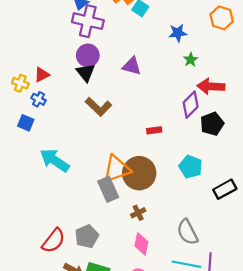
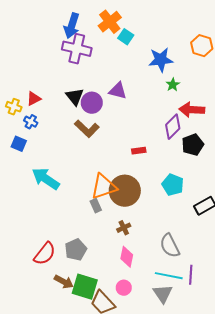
blue star: (178, 33) -> (161, 60), size x1.4
purple circle: (88, 55) -> (92, 103), moved
gray rectangle: (108, 189) -> (96, 206), size x0.6

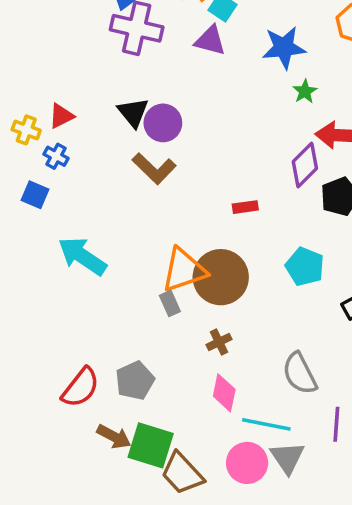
purple triangle: (118, 91) -> (210, 41), moved
cyan line: (169, 276) -> (266, 424), moved
pink circle: (124, 288) -> (247, 463), moved, size x1.5

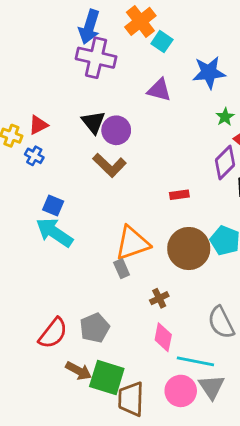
purple triangle: (210, 41) -> (159, 90), moved
green star: (305, 91) -> (225, 117), moved
blue square: (35, 195) -> (53, 206), moved
brown circle: (221, 277) -> (189, 249), moved
brown trapezoid: (182, 473) -> (131, 399), turned 45

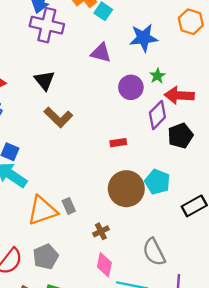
purple circle: (116, 130) -> (131, 87), moved
orange triangle: (132, 243) -> (42, 211), moved

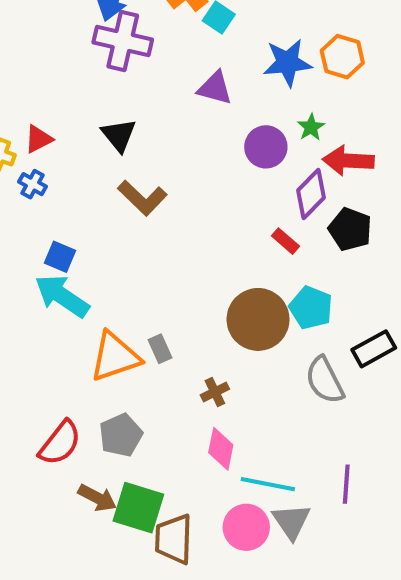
orange hexagon: (191, 22) -> (342, 57), moved
black pentagon: (180, 136) -> (350, 229), turned -30
red rectangle: (118, 143) -> (285, 241), moved, turned 49
gray semicircle: (154, 252) -> (325, 380), moved

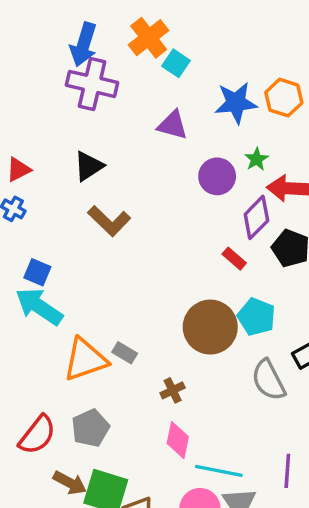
black triangle: (119, 135) -> (89, 166), turned 36
gray rectangle: (160, 349) -> (125, 353), turned -35

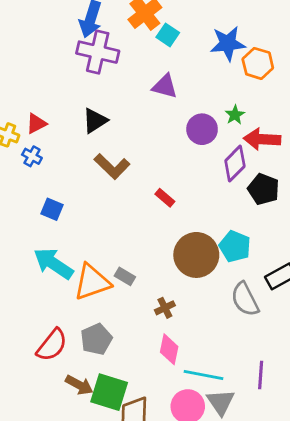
blue star: (236, 103) -> (228, 43), moved
red rectangle: (234, 259) -> (165, 198), moved
cyan arrow: (39, 306) -> (53, 264), moved

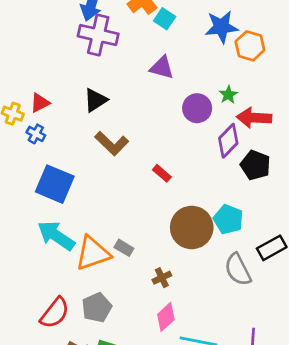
blue square: (52, 209) -> (55, 184), size x1.8
pink diamond: (169, 349) -> (166, 317), turned 36

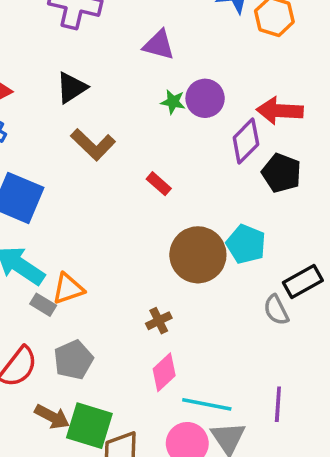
green star: (228, 95) -> (173, 102), moved, turned -30
gray rectangle: (124, 248) -> (43, 305), moved
orange triangle: (93, 253) -> (68, 289), size x0.7
gray semicircle: (238, 270) -> (276, 310), moved, size x0.7

